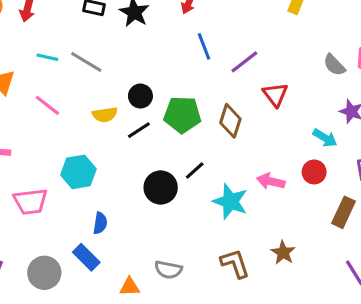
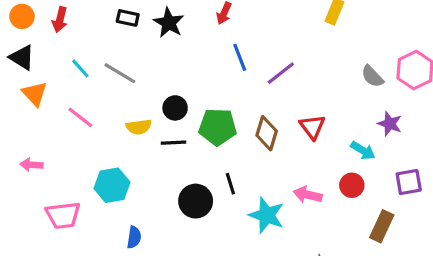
cyan line: (47, 57) -> (80, 68), turned 35
red triangle: (275, 94) -> (312, 127), moved
black line: (139, 130) -> (173, 143), turned 30
black line: (195, 170) -> (230, 184), turned -65

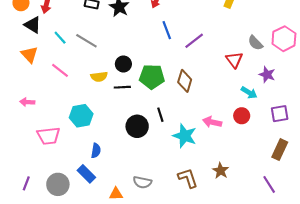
black triangle: (22, 57) -> (33, 25), moved
red triangle: (312, 127) -> (234, 60), moved
brown rectangle: (382, 226) -> (280, 150), moved

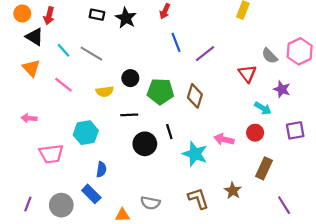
black line: (122, 87) -> (129, 115), moved
brown rectangle: (280, 150) -> (264, 168), moved

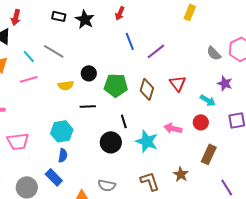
cyan line: (63, 50) -> (29, 56), moved
red triangle: (247, 74) -> (178, 83), moved
pink line: (63, 85) -> (29, 79), turned -54
cyan hexagon: (86, 133) -> (62, 131), moved
black circle: (145, 144) -> (111, 142), moved

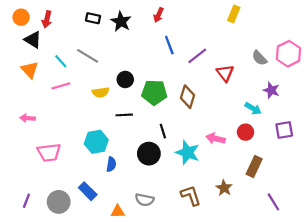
red triangle: (178, 83) -> (225, 73), moved
blue semicircle: (63, 155) -> (111, 164), moved

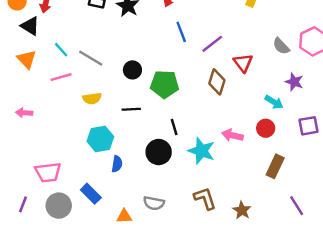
gray line: (88, 56) -> (91, 58), moved
yellow semicircle: (101, 92) -> (92, 99), moved
brown diamond: (188, 97) -> (217, 82), moved
pink trapezoid: (49, 153) -> (48, 172), moved
brown star: (224, 188) -> (242, 210), moved

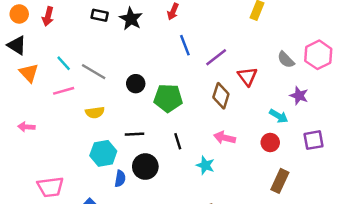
black triangle: (30, 26) -> (17, 45), moved
black line: (131, 109) -> (134, 134), moved
pink arrow: (232, 135) -> (225, 138), moved
cyan star: (201, 151) -> (205, 165), size x0.7
black circle: (159, 152) -> (145, 167), moved

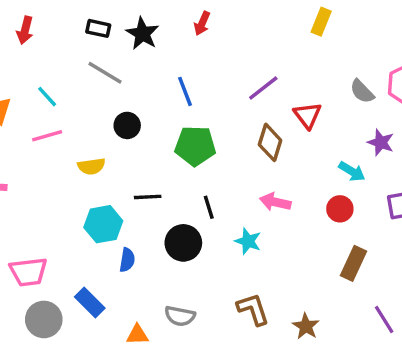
blue line: (185, 45) -> (185, 91), moved
gray line: (94, 72) -> (105, 73), moved
black circle: (136, 84) -> (127, 125), moved
black circle: (145, 167) -> (183, 243), moved

